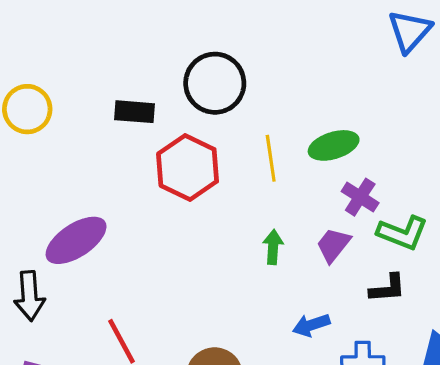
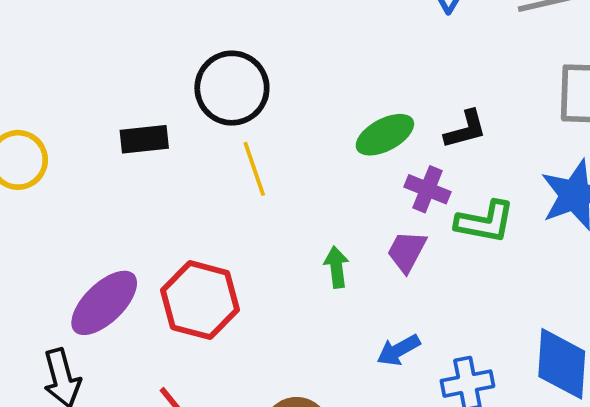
yellow line: (271, 158) -> (254, 169), moved
red hexagon: (188, 167) -> (200, 300), moved
black L-shape: (388, 288) -> (465, 129), moved

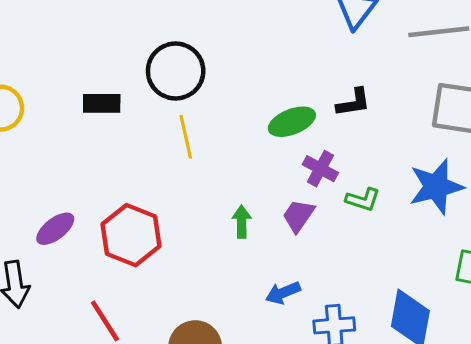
black L-shape: (465, 129) -> (353, 102), moved
green L-shape: (485, 222) -> (363, 200), size x0.7
purple ellipse: (104, 303) -> (55, 229), size x0.7

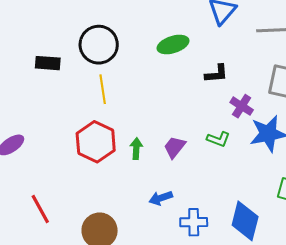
green ellipse: (292, 122) -> (173, 44), moved
purple cross: (320, 169) -> (242, 106), moved
red hexagon: (131, 235) -> (96, 142), moved

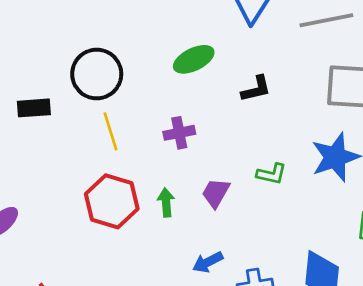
purple cross: (242, 106) -> (179, 133), moved, turned -35

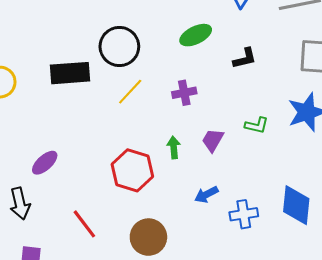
black rectangle: (34, 108) -> (70, 73), size x1.5
yellow line: (110, 131) -> (130, 92), turned 60
red hexagon: (112, 201) -> (132, 170), moved

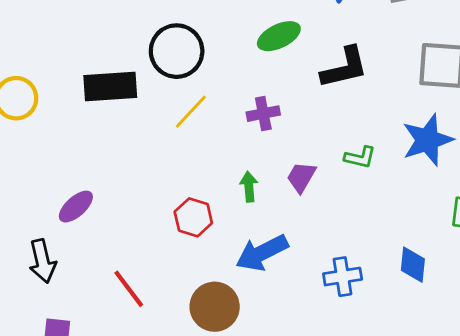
black L-shape: (245, 58) -> (344, 68), size x1.5
red hexagon: (132, 170) -> (193, 217), size x0.7
blue arrow: (206, 194) -> (262, 253), moved, size x1.6
blue diamond: (296, 205) -> (413, 265), size x0.7

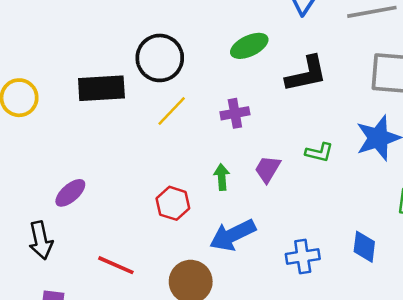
red line: (129, 289) -> (116, 265), turned -30

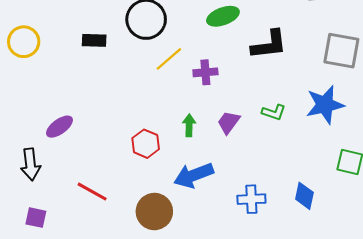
black rectangle: (101, 88) -> (94, 40), size x0.6
yellow line: (172, 111) -> (169, 59), moved

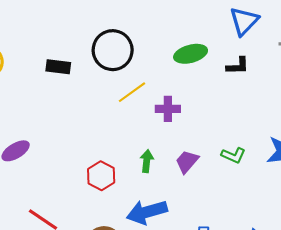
black L-shape: (269, 45) -> (238, 66), moved, size x0.6

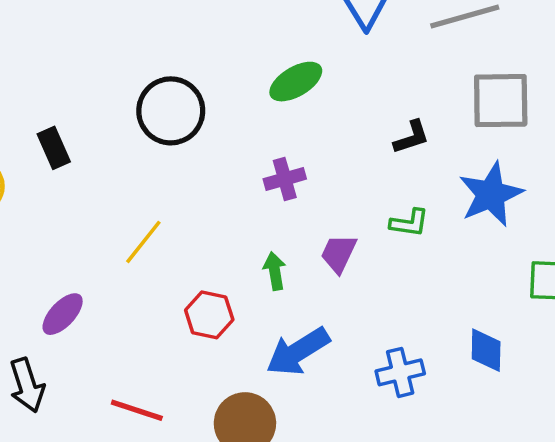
black L-shape: (238, 66) -> (412, 137), moved
black rectangle: (58, 67) -> (54, 148), moved, turned 75
yellow line: (132, 92) -> (143, 242), moved

